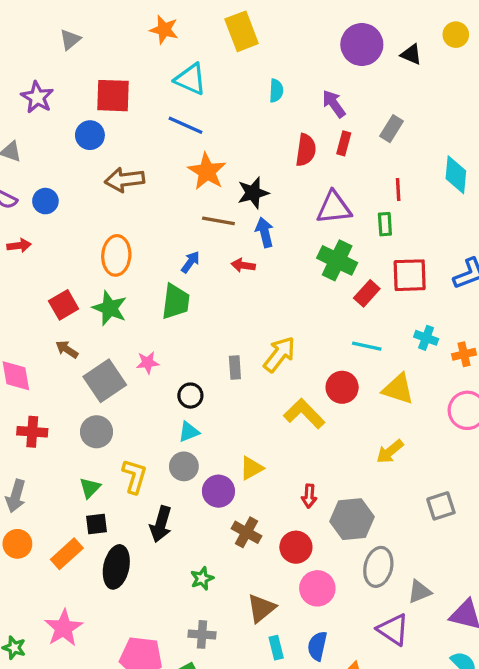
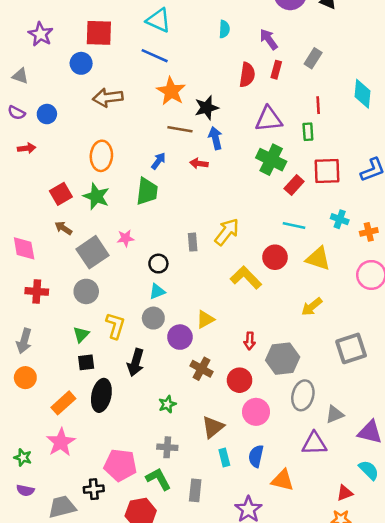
gray square: (441, 506) -> (351, 348), size x1.4
orange rectangle: (67, 554) -> (63, 403), moved
purple triangle: (393, 630) -> (314, 444), turned -36

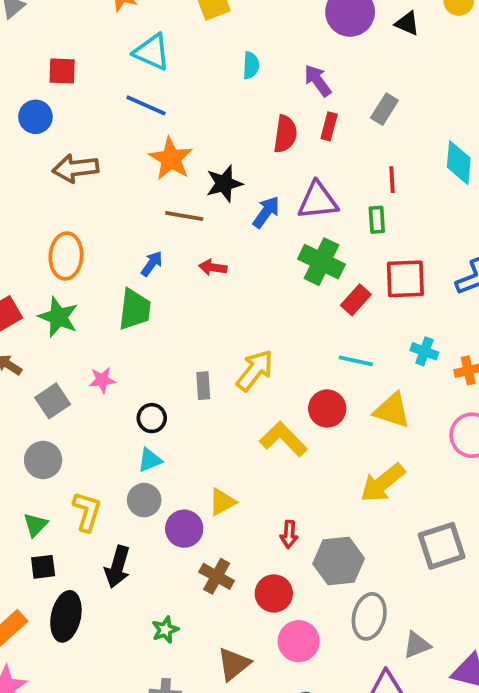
red square: (99, 33) -> (62, 71), size x0.7
blue arrow: (215, 138) -> (266, 212), moved, turned 50
gray square: (93, 252) -> (53, 401), size x0.7
yellow arrow: (312, 307) -> (382, 483), size x1.4

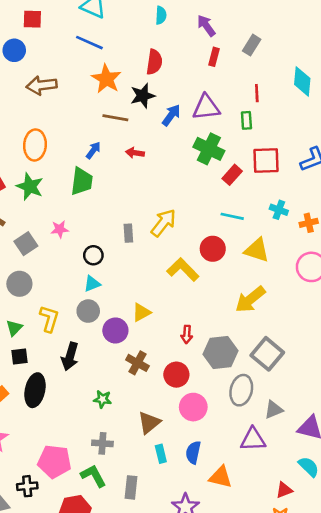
red semicircle: (285, 134) -> (154, 62), moved
gray square: (442, 546) -> (267, 354), moved, turned -32
green star: (165, 630) -> (102, 399), turned 30

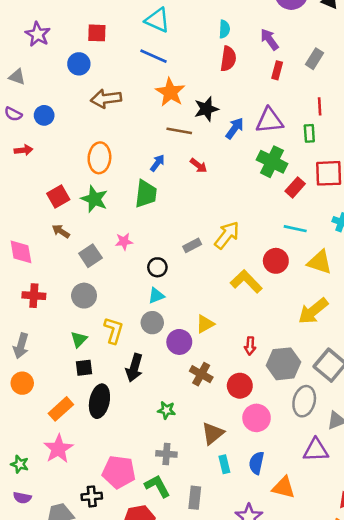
red semicircle: (154, 62) -> (228, 59), moved
red arrow: (135, 153) -> (199, 166), turned -150
gray rectangle: (128, 233) -> (192, 245), turned 66

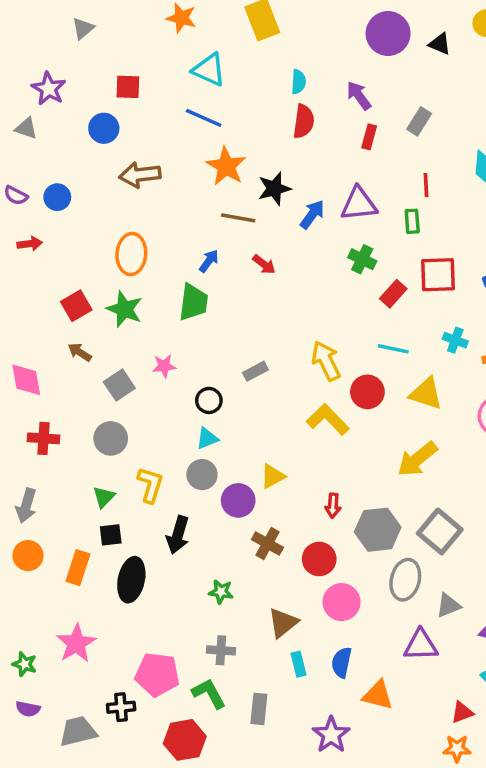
gray triangle: (17, 77) -> (26, 128), moved
green cross: (272, 162) -> (362, 259), size x0.7
yellow arrow: (227, 235) -> (326, 361), moved, turned -64
orange rectangle: (61, 409) -> (78, 568), moved, turned -30

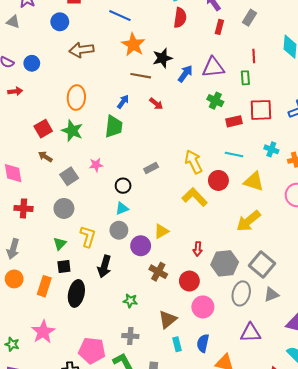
red rectangle: (393, 294) -> (234, 121), turned 35
gray triangle: (448, 606) -> (271, 295), moved

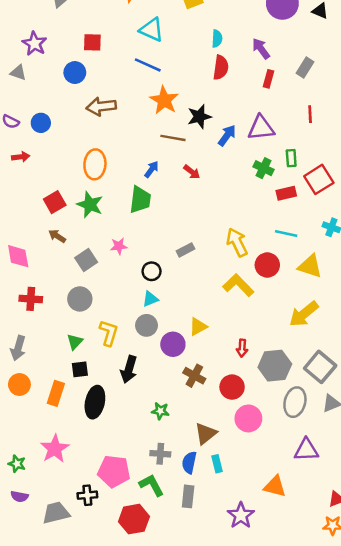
green rectangle: (245, 78) -> (291, 158), moved
red square: (261, 110) -> (319, 179), turned -30
blue semicircle: (203, 343) -> (189, 463), moved

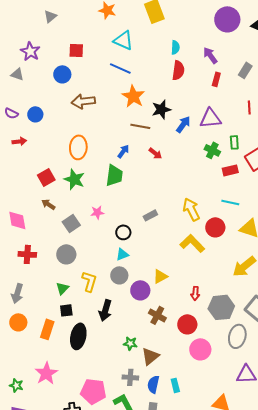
brown triangle: (206, 434) -> (150, 356), moved

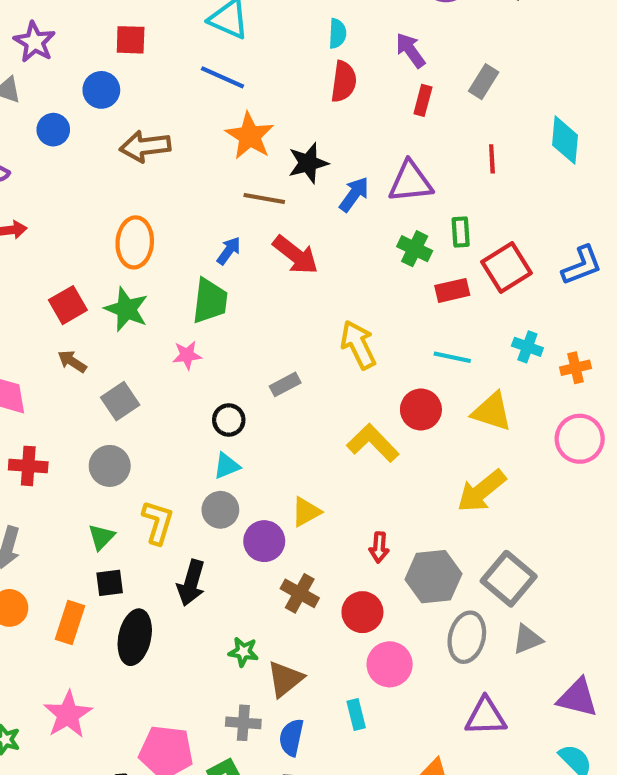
blue circle: (35, 114) -> (53, 130), moved
red arrow: (155, 153) -> (296, 255), size x1.6
yellow arrow: (191, 209) -> (358, 345), moved
pink star: (97, 212) -> (187, 355), moved
cyan rectangle: (175, 385) -> (356, 714), moved

